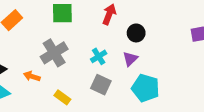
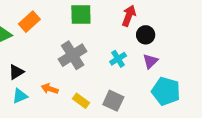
black circle: (136, 33) -> (146, 35), moved
orange arrow: (32, 76) -> (50, 89), moved
gray square: (101, 85) -> (113, 101), moved

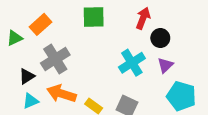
gray cross: (73, 55) -> (55, 59), moved
cyan cross: (118, 59) -> (132, 63), size x1.5
orange arrow: (50, 89) -> (61, 94), size x1.6

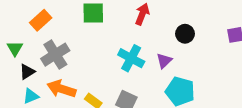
green triangle: (14, 38) -> (15, 48), moved, turned -35
black circle: (160, 38) -> (185, 34), moved
cyan cross: (132, 63) -> (131, 58), turned -30

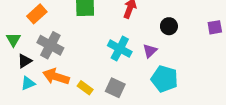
gray cross: (55, 55) -> (50, 45), turned -30

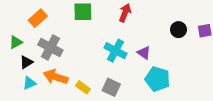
black circle: (169, 26) -> (178, 30), moved
green triangle: (13, 40) -> (16, 42), turned 32
purple triangle: (150, 51) -> (144, 53), turned -40

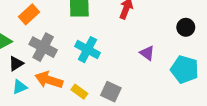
cyan cross: (115, 51) -> (87, 50), moved
cyan pentagon: (157, 79) -> (185, 69), moved

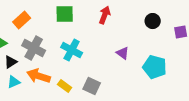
black circle: (186, 27) -> (153, 21), moved

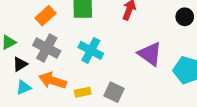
orange rectangle: (22, 20) -> (46, 16), moved
purple triangle: (123, 53) -> (150, 54), size x1.6
yellow rectangle: (65, 86) -> (83, 92), turned -48

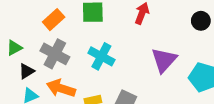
purple triangle: (150, 54) -> (164, 60), turned 36

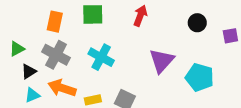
orange rectangle: (54, 20) -> (55, 22), turned -36

